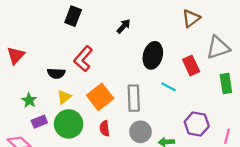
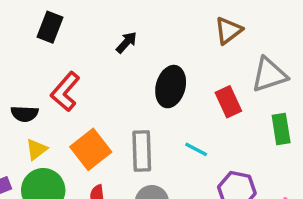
cyan line: (169, 87) -> (196, 149), moved

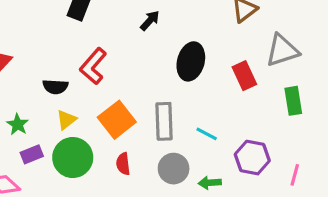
cyan line: (196, 149) -> (207, 134), moved

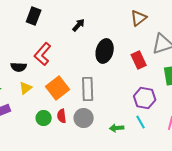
cyan line: (207, 134) -> (141, 122), moved, turned 32
green circle: (73, 158) -> (44, 118), moved, size x0.6
purple hexagon: (252, 158) -> (145, 98), moved
gray circle: (174, 169) -> (84, 118), moved

